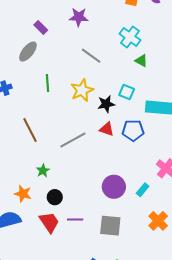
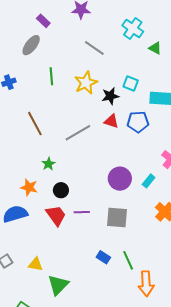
green triangle: (141, 61) -> (155, 48), moved

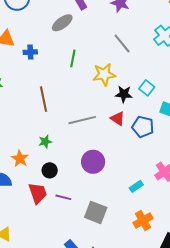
purple circle: (120, 179) -> (93, 162), moved

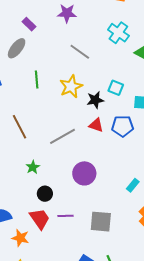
orange star: (20, 159) -> (20, 238), moved

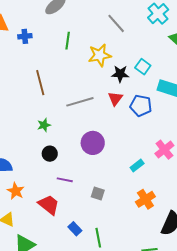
red triangle: (96, 125) -> (115, 99), turned 35
red trapezoid: (40, 219) -> (49, 205), moved, turned -30
gray square: (101, 222) -> (98, 193), size x0.6

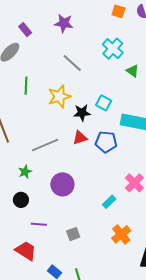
red triangle: (115, 99) -> (80, 138), turned 42
green star: (44, 125) -> (25, 172), moved
gray square: (98, 193) -> (73, 234), turned -32

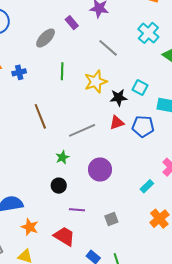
purple rectangle: (25, 30) -> (72, 23), moved

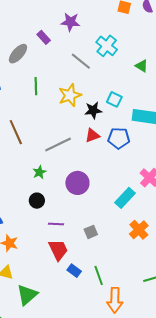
cyan cross: (148, 33) -> (107, 46), moved
cyan rectangle: (147, 186) -> (125, 198), size x1.5
red trapezoid: (64, 236) -> (58, 250), moved, turned 35

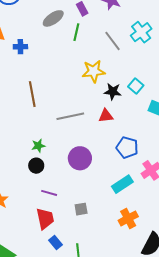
green line: (36, 86) -> (76, 32), moved
blue pentagon: (119, 138) -> (127, 147), moved
green star: (39, 172) -> (38, 146), moved

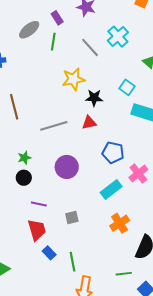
cyan square: (136, 86) -> (127, 87), moved

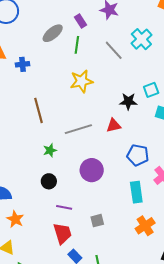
yellow star: (73, 79) -> (82, 81), moved
cyan square: (127, 87) -> (151, 90), turned 35
black star: (94, 98) -> (128, 101), moved
green star: (24, 158) -> (50, 150), moved
cyan rectangle: (111, 189) -> (136, 192), turned -60

